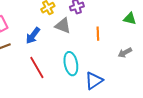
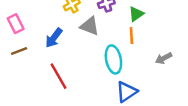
green triangle: (130, 19) -> (136, 14), moved, turned -48
cyan ellipse: (71, 64) -> (113, 59), moved

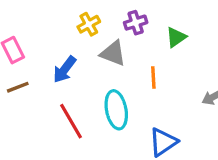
orange line: (131, 36) -> (153, 78), moved
cyan ellipse: (113, 59) -> (116, 110), moved

